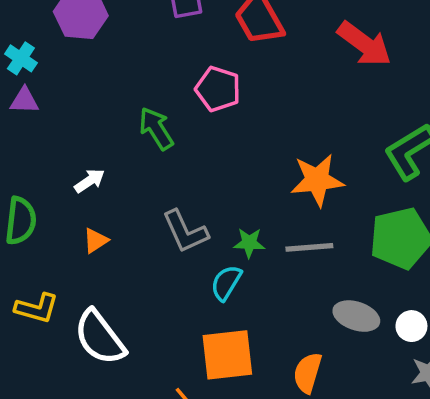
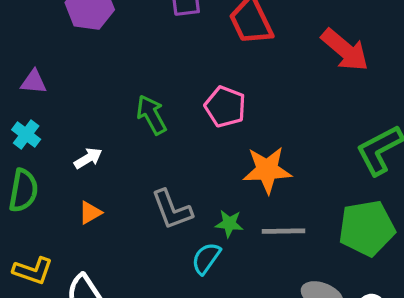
cyan cross: (21, 58) -> (26, 134), moved
pink pentagon: (218, 89) -> (225, 107), moved
orange star: (317, 180) -> (267, 170), moved

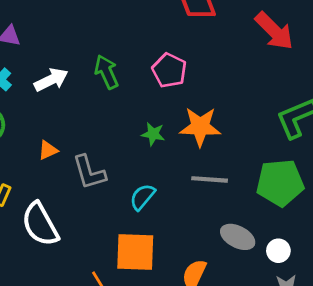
white arrow: (88, 158) -> (51, 80), moved, size x1.4
gray L-shape: (172, 210) -> (89, 172), moved
green star: (229, 224) -> (153, 134), moved

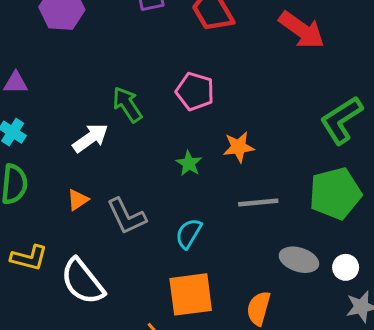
white arrow: (51, 80) -> (90, 138), moved
orange star: (200, 127) -> (239, 147), size x0.7
green star: (153, 134) -> (189, 163), turned 30

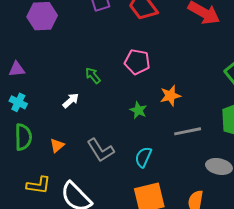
green arrow: (127, 104) -> (93, 75), size x0.7
white arrow: (90, 138) -> (71, 101), size x0.7
orange triangle: (78, 200) -> (57, 145), moved

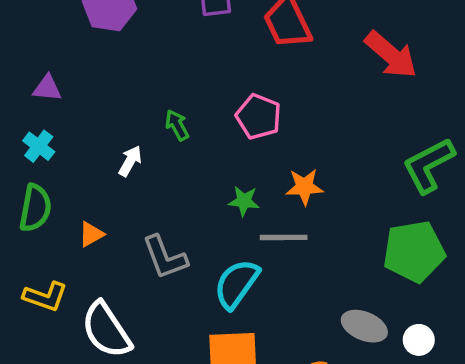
white arrow: (71, 101) -> (130, 161), turned -30
green star: (138, 110) -> (244, 201), turned -30
gray line: (188, 131) -> (284, 237), moved
cyan semicircle: (143, 157) -> (236, 284), size x1.4

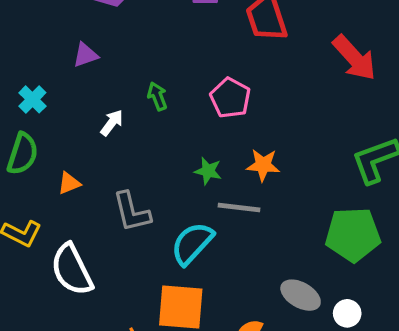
purple triangle: (47, 88) -> (85, 55), moved, turned -32

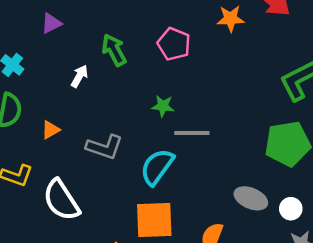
green arrow: (157, 96) -> (114, 50), size x1.4
orange star: (263, 165) -> (231, 19), moved
gray L-shape: (132, 212) -> (105, 147), turned -51

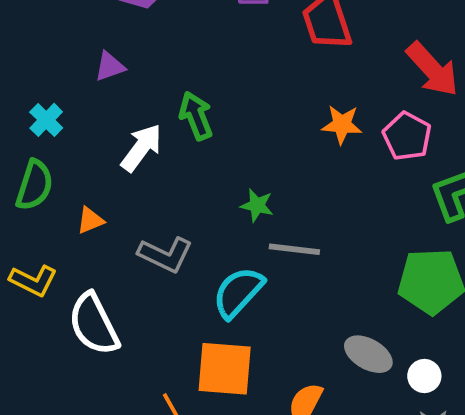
orange star: (231, 19) -> (342, 124), moved
pink pentagon: (174, 44) -> (407, 136), moved
white arrow: (79, 76) -> (141, 148), size x1.5

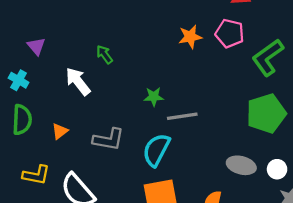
purple triangle: (110, 66) -> (36, 46), moved, turned -36
green arrow: (196, 116) -> (104, 54), size x0.7
white arrow: (141, 148) -> (78, 81), turned -60

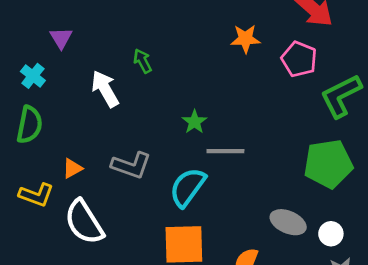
orange star: (190, 37) -> (245, 39), moved
green star: (154, 97) -> (194, 122), turned 30
orange triangle: (60, 131) -> (72, 168), moved

